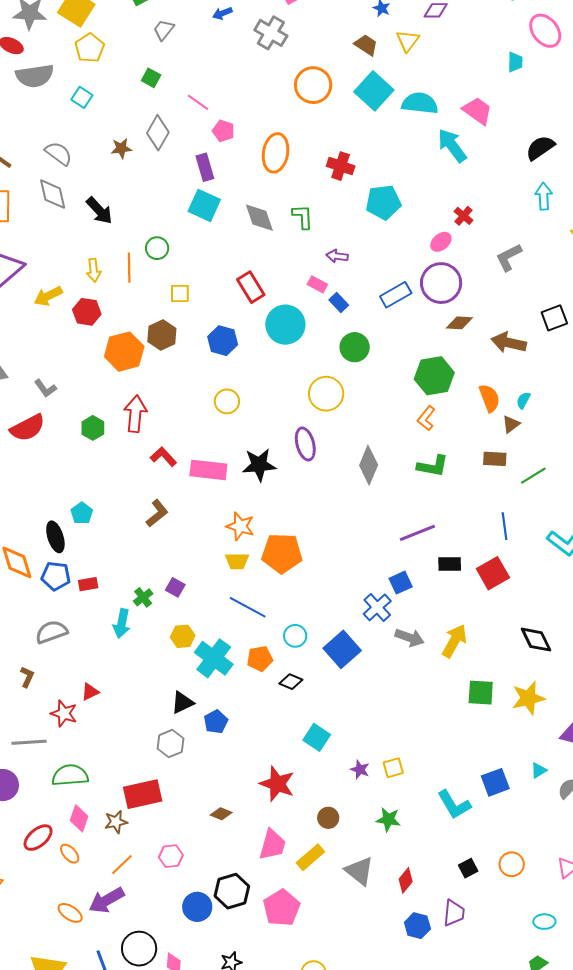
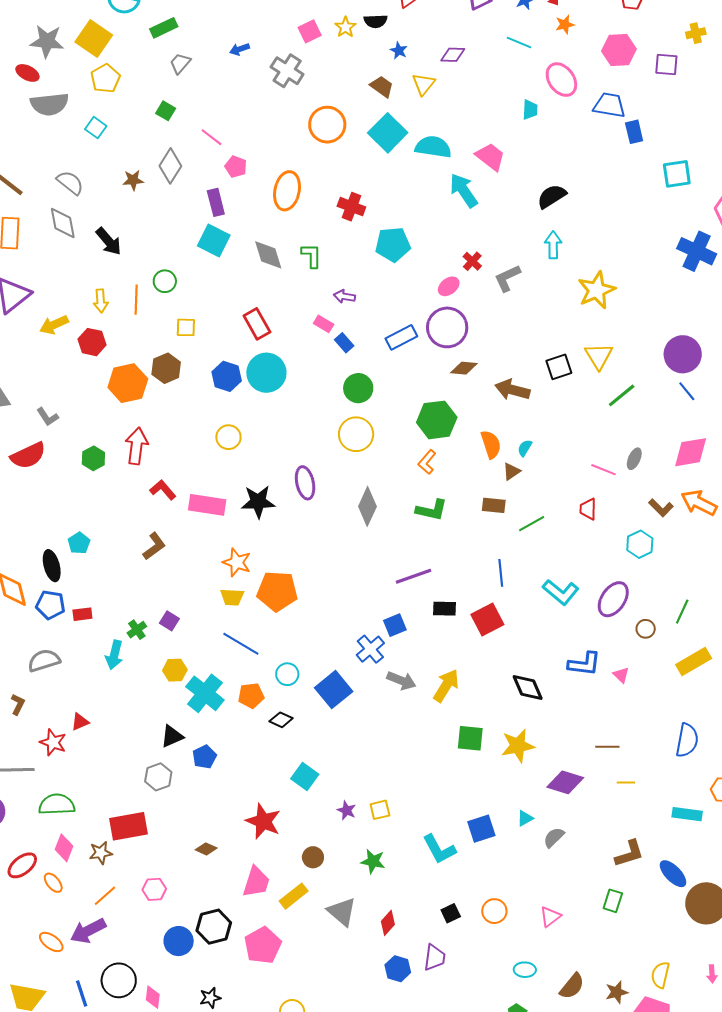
gray L-shape: (509, 257) -> (507, 278), moved
cyan circle: (285, 325) -> (266, 373), moved
yellow circle: (326, 394) -> (356, 434), moved

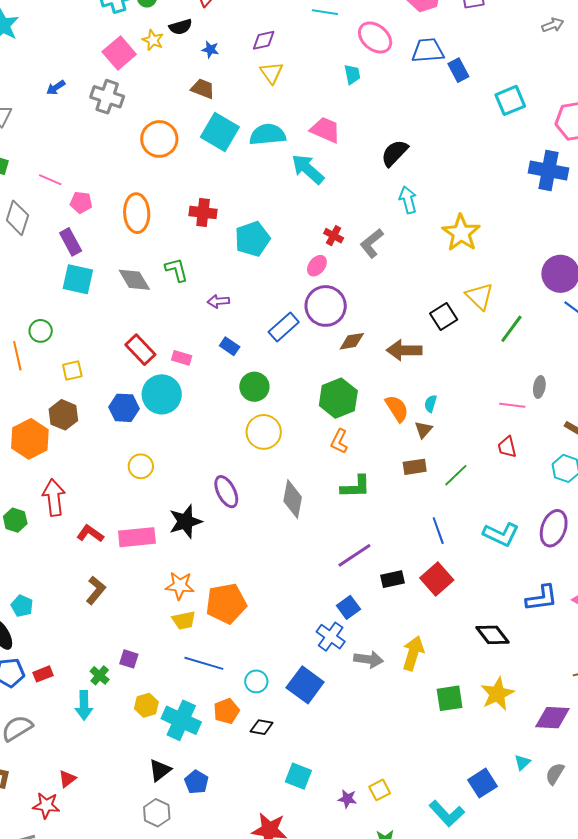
pink square: (310, 31) -> (119, 53), size x1.4
yellow triangle: (424, 84) -> (271, 73), moved
pink rectangle: (324, 324) -> (182, 358), moved

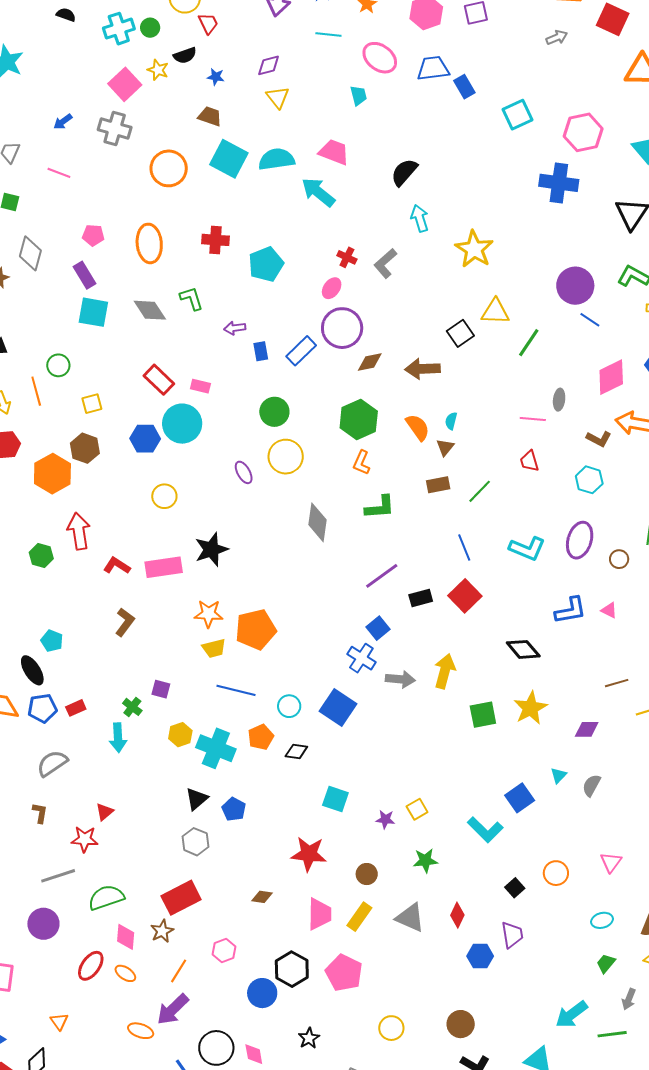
pink line: (50, 180) -> (59, 173), moved
yellow triangle: (480, 296) -> (495, 312), turned -40
blue rectangle: (230, 346) -> (261, 351), moved, turned 48
purple ellipse: (226, 492) -> (244, 472), moved, size x0.7
purple diamond: (552, 718) -> (587, 729), size x0.7

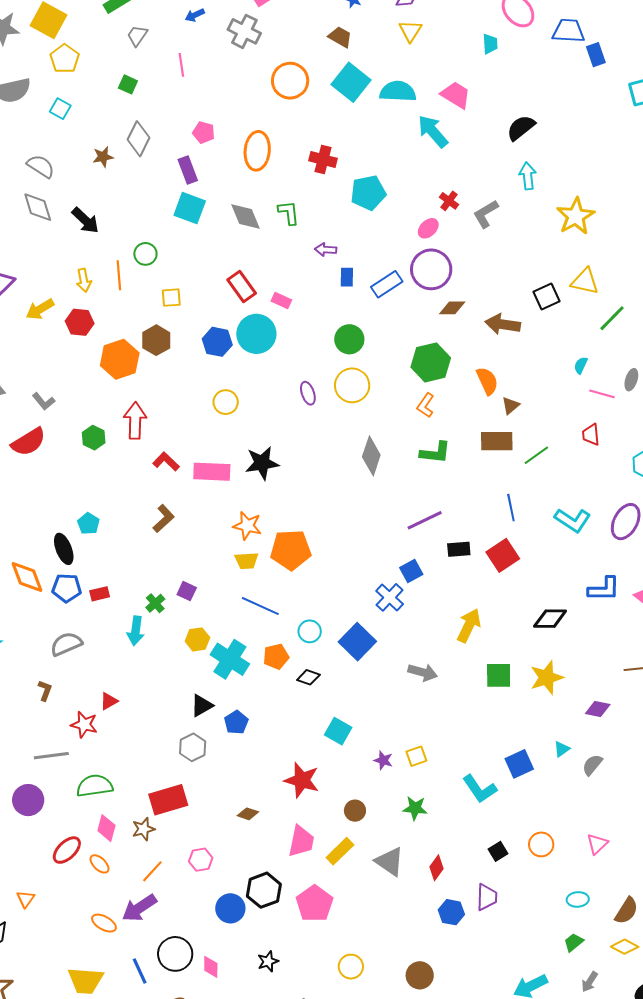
pink line: (59, 173) -> (181, 65), turned 50
cyan semicircle: (451, 421) -> (581, 365), moved
brown rectangle: (438, 485) -> (497, 441), size x1.4
black diamond: (523, 649) -> (550, 619), turned -60
gray arrow: (400, 679) -> (423, 672), moved

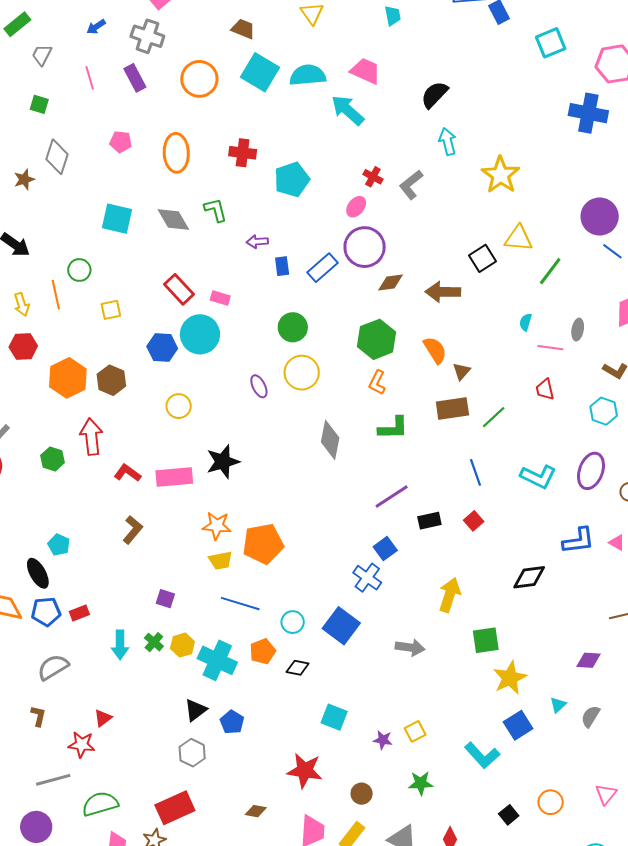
purple rectangle: (188, 170) -> (135, 78), moved
brown hexagon: (156, 340) -> (111, 380), moved
red square: (503, 555) -> (474, 521), size x0.6
green cross: (155, 603) -> (154, 642), moved
yellow star: (547, 678) -> (510, 678), moved

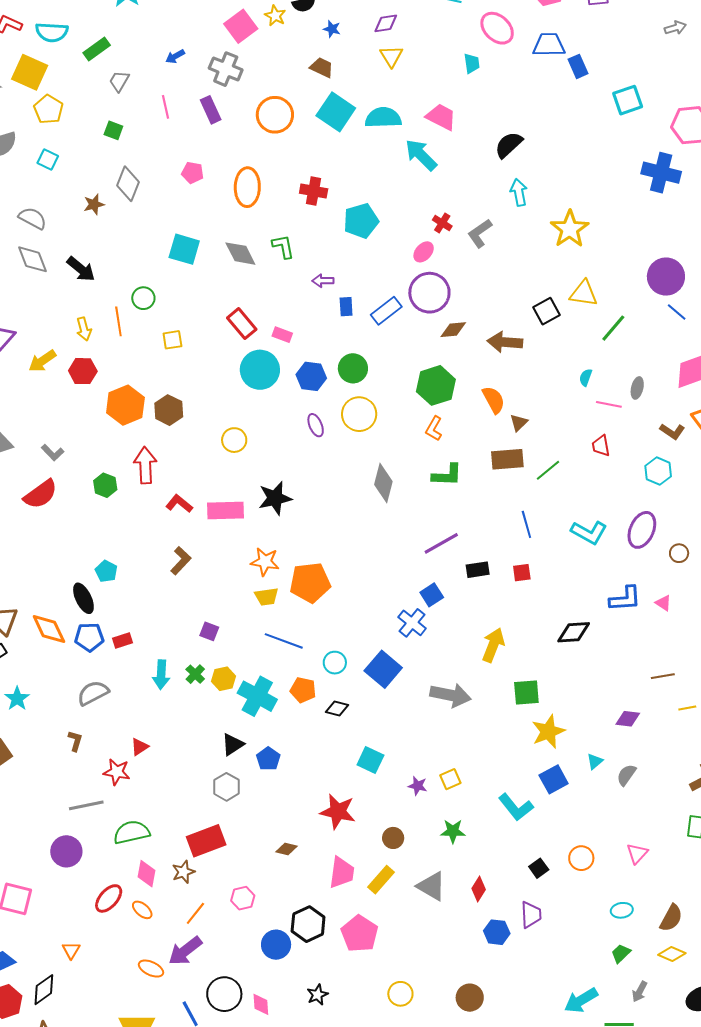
blue hexagon: (162, 348) -> (311, 376), moved
red square: (474, 521) -> (522, 573), turned 30
gray arrow: (410, 647) -> (450, 695), size x1.4
orange pentagon: (263, 651) -> (303, 690), turned 30

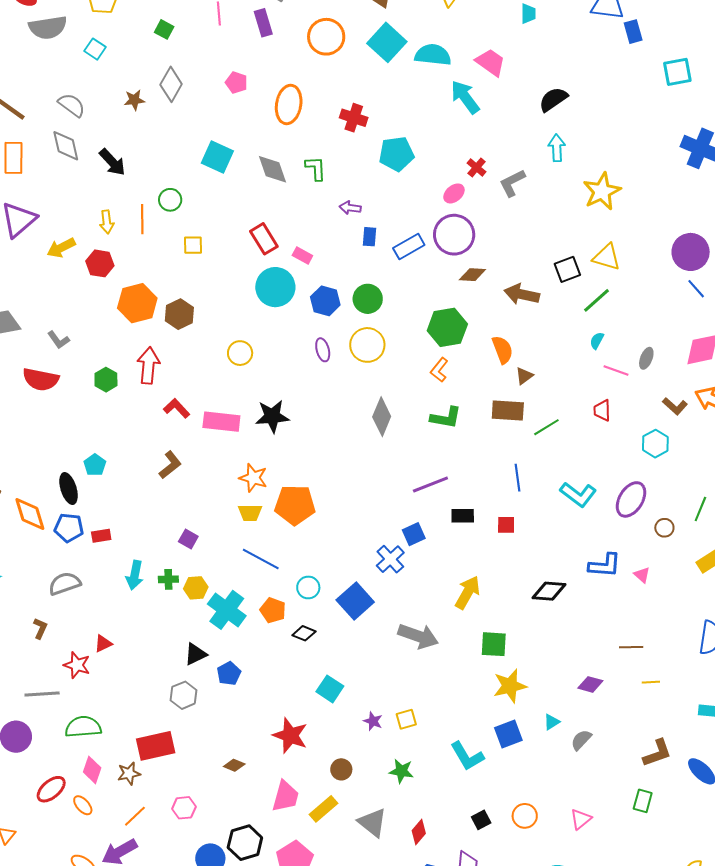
green line: (613, 328) -> (597, 300), moved
red semicircle: (41, 494) -> (41, 379), turned 39
green cross: (195, 674) -> (168, 579), turned 36

